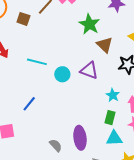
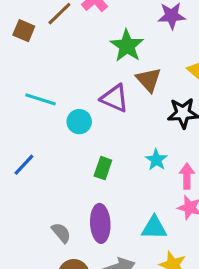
purple triangle: (89, 70) -> (115, 98), moved
green rectangle: (110, 118) -> (103, 168), moved

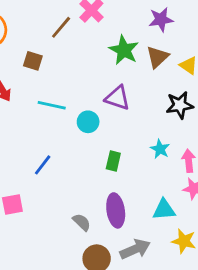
brown square: (24, 31) -> (33, 61), moved
brown triangle: (149, 80) -> (157, 57), moved, turned 35

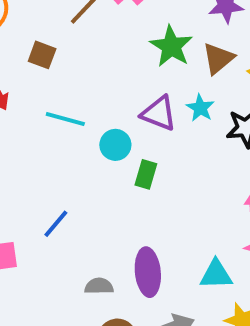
cyan star: (160, 149) -> (200, 108), moved
green rectangle: (113, 161) -> (146, 174), moved
blue line: (43, 165) -> (56, 224), moved
gray semicircle: (82, 222) -> (99, 286), turned -48

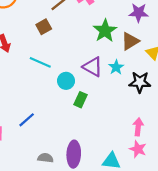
brown square: (42, 55) -> (44, 27), moved, turned 32

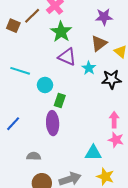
brown square: (44, 27) -> (13, 26), moved, turned -32
green star: (105, 31) -> (61, 32), moved
purple triangle: (93, 67) -> (67, 57), moved
purple ellipse: (74, 154) -> (53, 123), moved

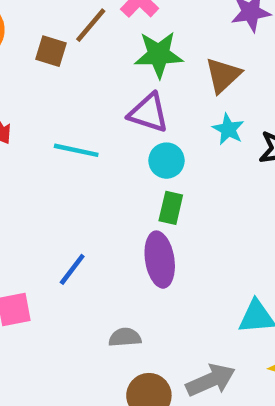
green star: (61, 32) -> (159, 54), turned -30
brown triangle: (99, 43) -> (223, 75), moved
purple triangle: (67, 57) -> (148, 113), moved
cyan circle: (45, 85) -> (166, 161), moved

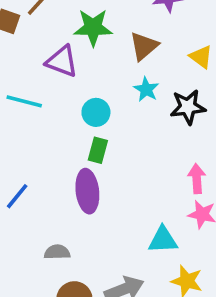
purple triangle: (148, 113) -> (62, 61), moved

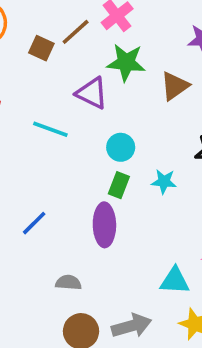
cyan star: (146, 89) -> (164, 182), moved, turned -30

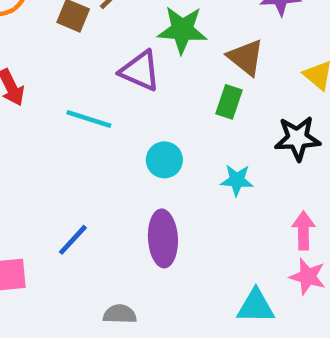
brown triangle: (175, 86) -> (246, 57), turned -44
cyan circle: (121, 147) -> (164, 160), moved
green rectangle: (119, 185) -> (229, 102), moved

